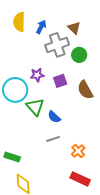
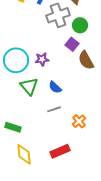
purple star: (37, 75) -> (42, 59), moved
purple square: (60, 81) -> (72, 44), moved, turned -32
green triangle: (35, 107) -> (29, 86), moved
red rectangle: (80, 179) -> (60, 151), moved, turned -48

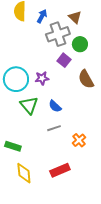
purple square: (72, 44) -> (64, 60), moved

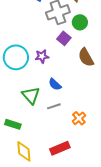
green triangle: (29, 105) -> (31, 95), moved

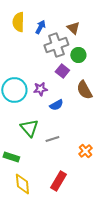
blue semicircle: (55, 84) -> (56, 105), moved, turned -72
orange cross: (79, 118) -> (85, 151), moved
red rectangle: (60, 148) -> (58, 181), turned -36

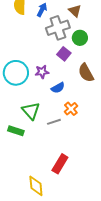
orange cross: (85, 151) -> (71, 109), moved
green rectangle: (11, 157) -> (16, 131), moved
yellow diamond: (22, 184) -> (36, 186), moved

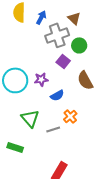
green rectangle: (16, 131) -> (15, 147), moved

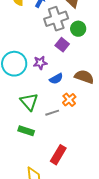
brown semicircle: (85, 80) -> (84, 77), moved, turned 138
green rectangle: (15, 147) -> (26, 131), moved

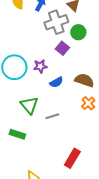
orange cross: (69, 100) -> (88, 103), moved
green rectangle: (26, 131) -> (17, 134), moved
red rectangle: (58, 155) -> (72, 158), moved

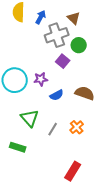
orange cross: (88, 103) -> (77, 127), moved
gray line: (52, 116) -> (53, 129), turned -40

